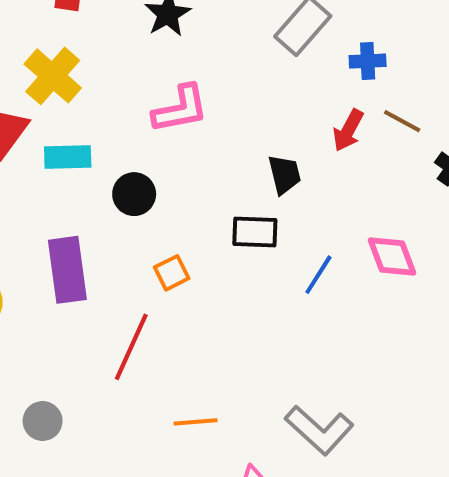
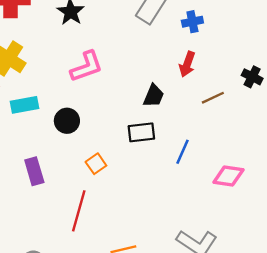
brown line: (402, 121) -> (213, 98), moved, turned -45
black trapezoid: (285, 174) -> (154, 96), turned 45
pink diamond: (392, 256) -> (228, 176), moved, turned -52
purple rectangle: (67, 270) -> (34, 171), size x0.7

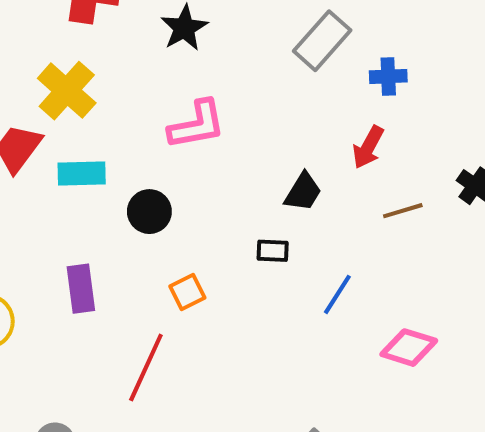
black rectangle: (141, 132) -> (273, 251), size x0.7

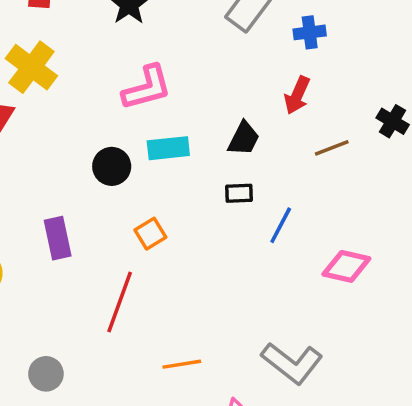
cyan rectangle: (82, 173) -> (168, 148), moved
black rectangle: (273, 251) -> (239, 193), moved

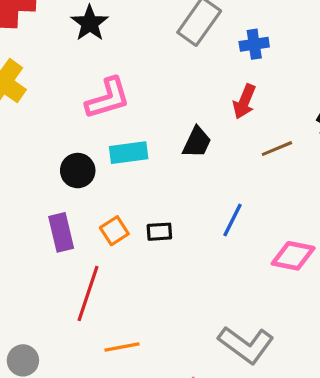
black rectangle: (239, 193) -> (159, 232), moved
purple rectangle: (58, 238) -> (61, 232), moved
orange line: (182, 364) -> (122, 347), moved

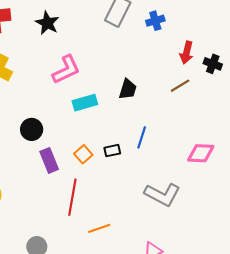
red arrow: (244, 102) -> (187, 53), moved
black circle: (78, 171) -> (32, 129), moved
blue line: (232, 220) -> (142, 137), moved
gray L-shape: (246, 345) -> (162, 194), moved

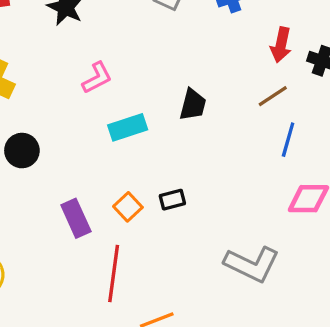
pink L-shape: (66, 70) -> (97, 78), size x0.7
black circle: (32, 129) -> (22, 151), moved
blue line: (142, 137) -> (288, 140), moved

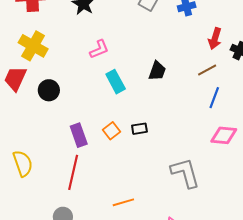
cyan rectangle: (128, 127) -> (116, 82), turned 75
gray L-shape: (252, 264) -> (185, 173), turned -136
red line: (114, 273) -> (73, 172), moved

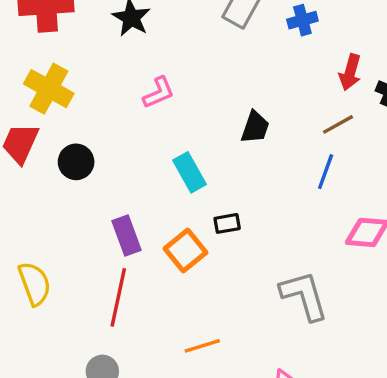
cyan rectangle: (116, 82) -> (189, 172), moved
blue line: (214, 98) -> (326, 172), moved
orange square: (112, 131) -> (185, 251), moved, size x1.4

